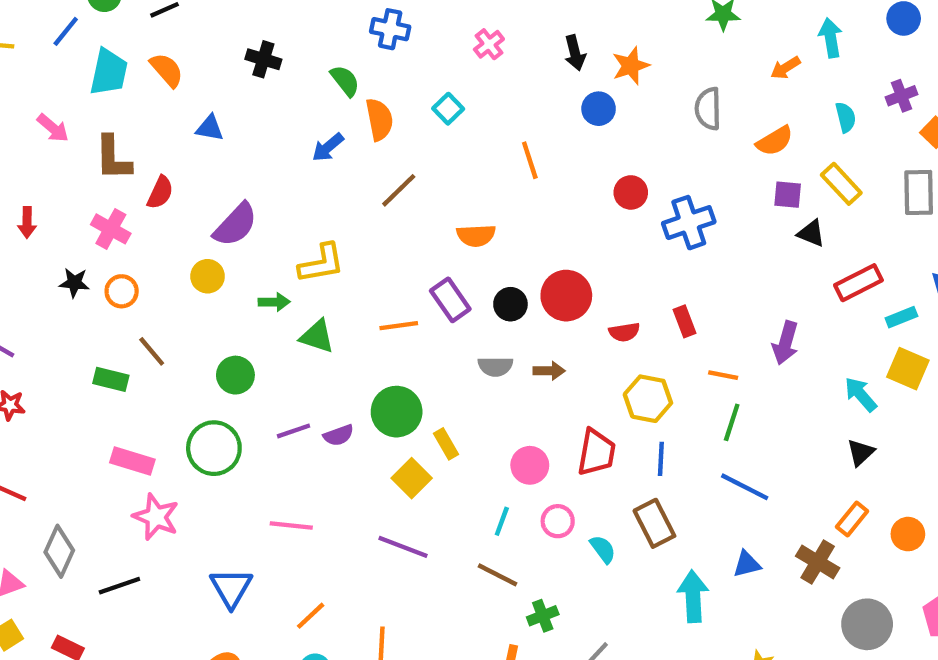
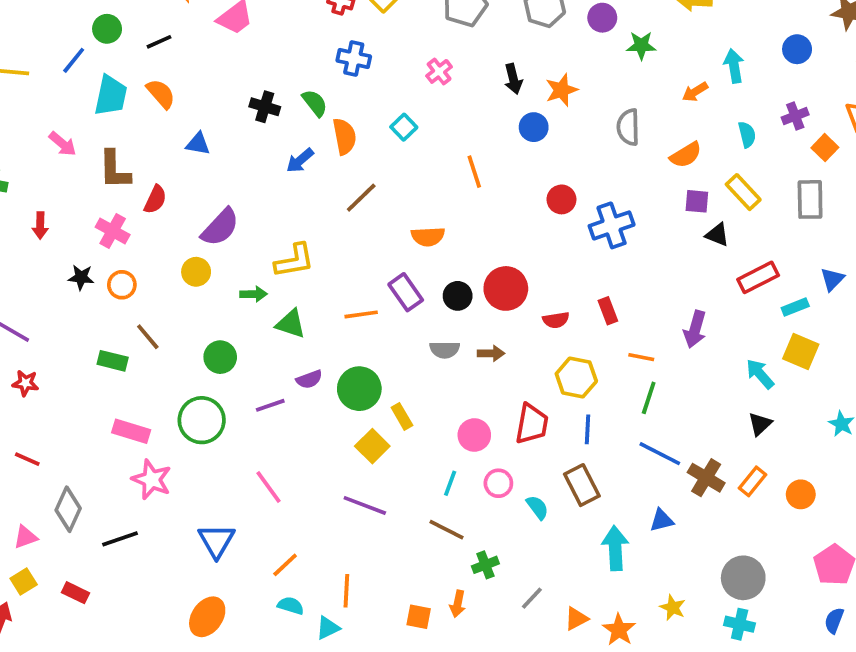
black cross: (263, 59) -> (265, 107), moved
purple semicircle: (339, 435) -> (309, 379), moved
pink line: (291, 525) -> (268, 487), turned 48
brown cross: (818, 562) -> (706, 478), moved
gray circle: (867, 624) -> (743, 578), moved

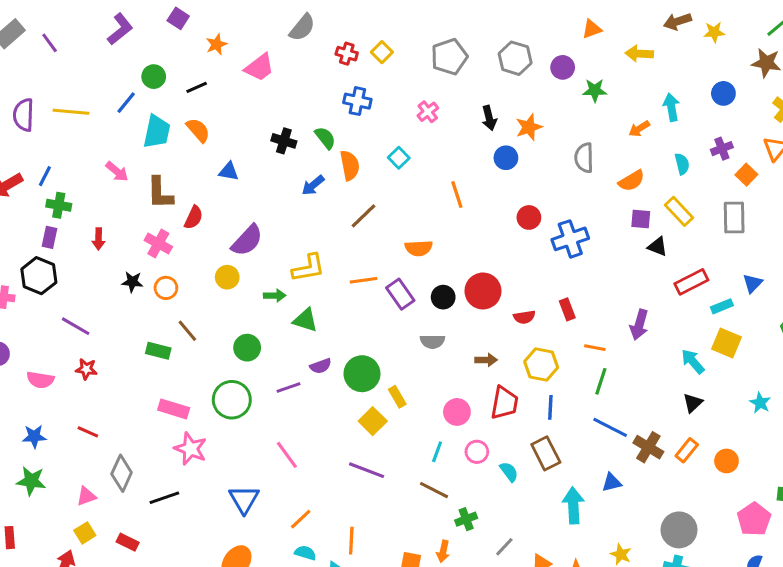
orange line: (361, 314) -> (364, 280), moved
brown arrow: (491, 353) -> (486, 360), moved

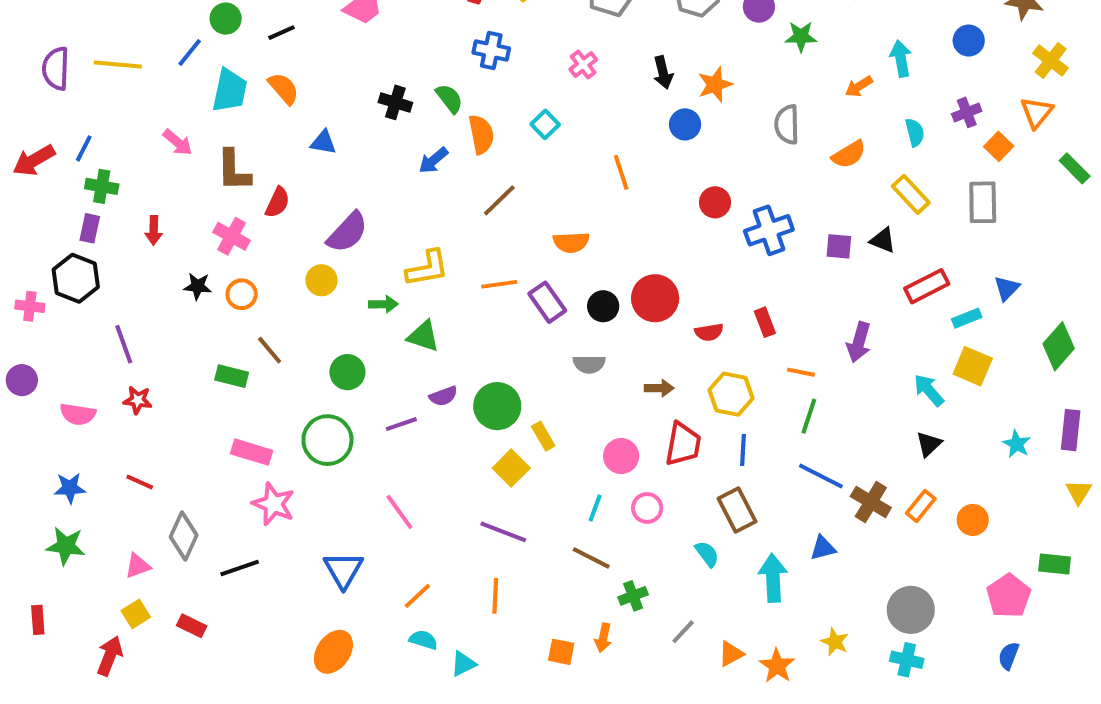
purple square: (641, 219) -> (839, 246), moved
purple line: (76, 326) -> (124, 344), turned 40
cyan semicircle: (509, 472) -> (707, 554), moved
orange line: (351, 541) -> (495, 596), moved

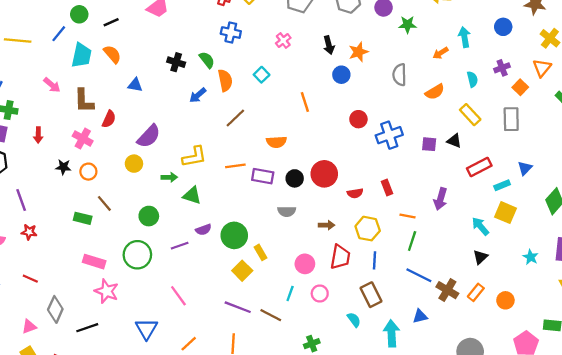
purple rectangle: (547, 302) -> (263, 176), turned -45
brown line: (591, 558) -> (271, 315), moved

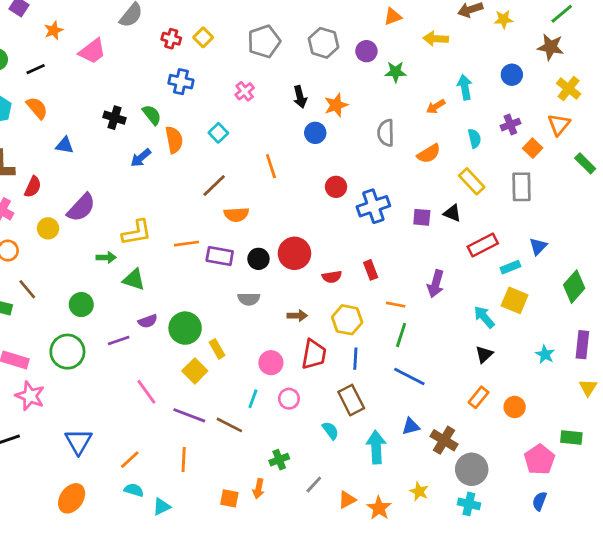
brown line: (235, 118) -> (214, 185), moved
yellow circle: (134, 164) -> (48, 228), moved
brown cross: (447, 290) -> (444, 440), moved
pink line: (178, 296) -> (146, 392), moved

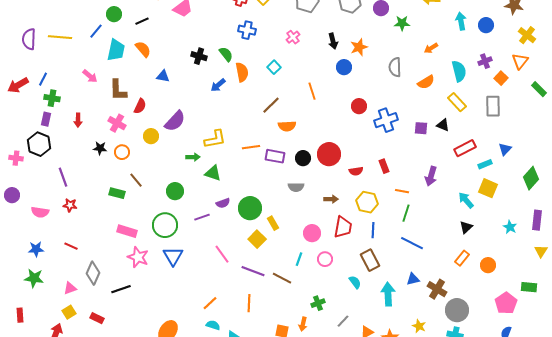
cyan arrow: (465, 87) -> (461, 21), moved
cyan semicircle: (474, 138) -> (459, 71), size x1.5
blue triangle: (78, 442) -> (173, 256), moved

